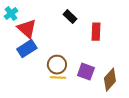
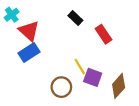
red rectangle: (96, 32) -> (103, 34), turned -36
brown circle: (57, 65) -> (61, 87), moved
yellow line: (58, 78) -> (80, 67), moved, turned 56

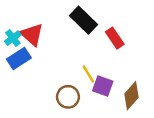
cyan cross: (12, 15) -> (13, 38), moved
black rectangle: (75, 18) -> (84, 20), size x1.6
blue rectangle: (29, 53) -> (19, 58), moved

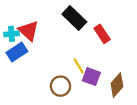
cyan cross: (13, 38) -> (11, 34), turned 32

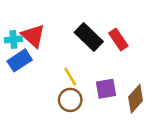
black rectangle: (74, 18) -> (89, 37), moved
yellow line: (79, 66) -> (70, 76), moved
purple square: (91, 77) -> (106, 89), turned -30

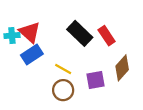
blue rectangle: (20, 60) -> (32, 54), moved
yellow line: (70, 76) -> (63, 69), turned -30
brown diamond: (136, 99) -> (122, 68), moved

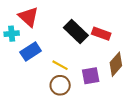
red triangle: (30, 32) -> (28, 17), moved
red rectangle: (107, 36) -> (101, 34), turned -36

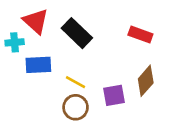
black rectangle: (76, 31) -> (77, 33), moved
red rectangle: (101, 34) -> (140, 34), moved
blue rectangle: (31, 52) -> (38, 65), turned 30

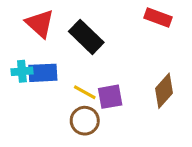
red rectangle: (140, 34) -> (158, 18), moved
cyan cross: (15, 42) -> (22, 71), moved
purple square: (114, 95) -> (110, 97), moved

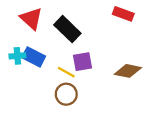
blue rectangle: (43, 73) -> (34, 57), turned 30
brown diamond: (164, 91) -> (128, 71), turned 60
purple square: (110, 97) -> (83, 62), moved

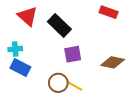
blue rectangle: (34, 57) -> (20, 67), moved
yellow line: (66, 72) -> (75, 86), moved

